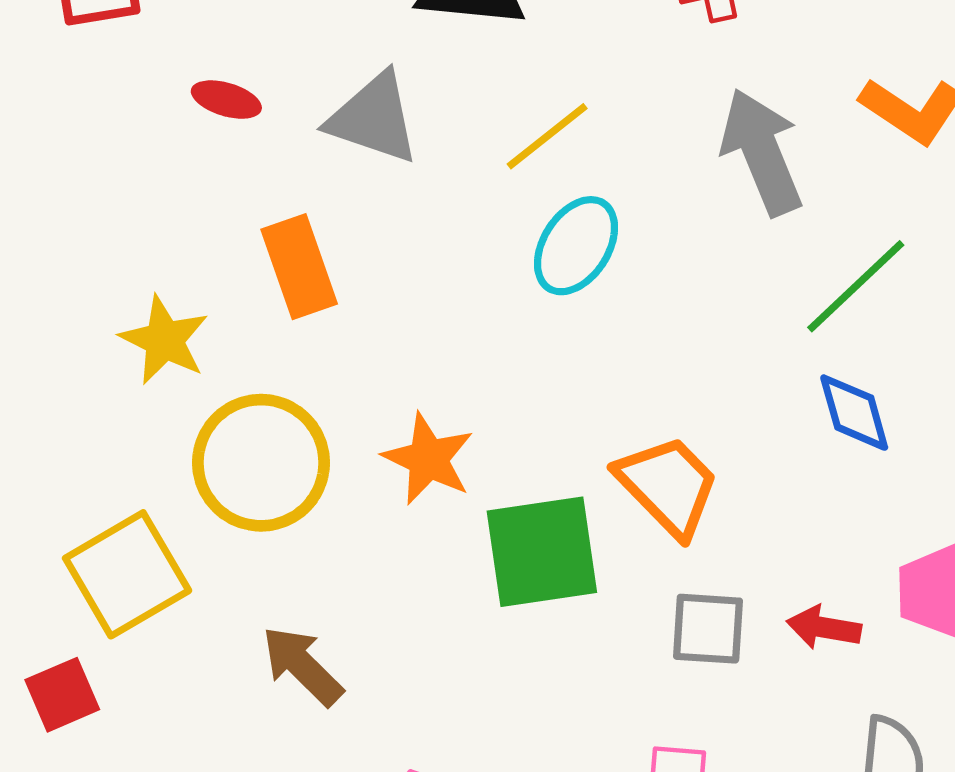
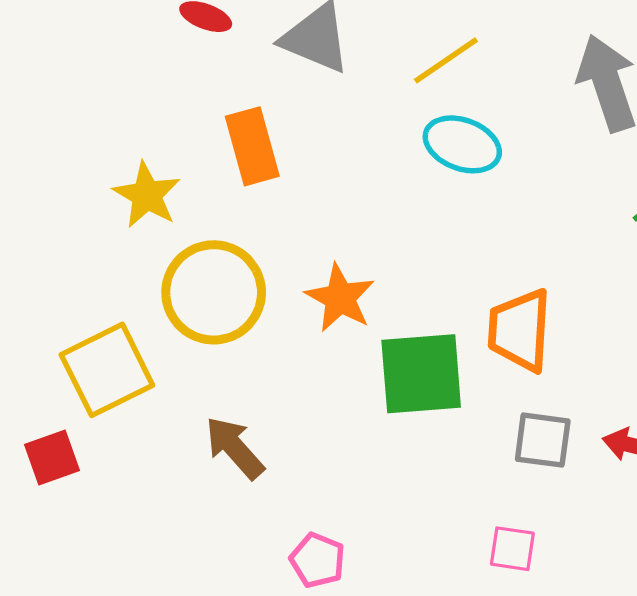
cyan ellipse: (576, 246) -> (462, 144), turned 74
orange trapezoid: (668, 486) -> (520, 330), turned -136

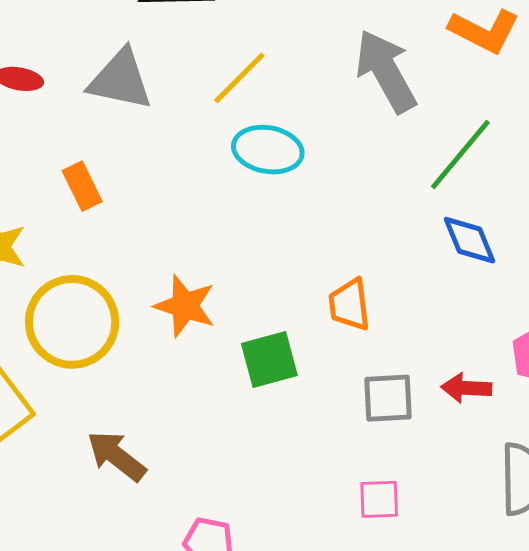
orange rectangle: (252, 146) -> (82, 186), size x0.7
orange trapezoid: (520, 330) -> (349, 305), size x0.7
green square: (421, 374) -> (269, 359), size x0.7

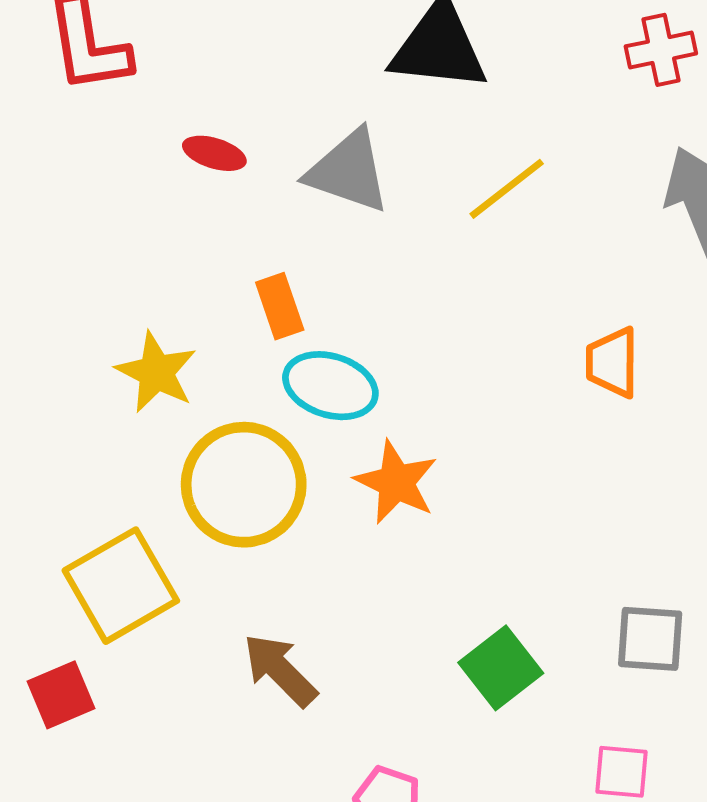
cyan ellipse: (268, 150) -> (330, 386), moved
orange trapezoid: (349, 305) -> (612, 362), moved
green square: (269, 359) -> (501, 668), moved, turned -30

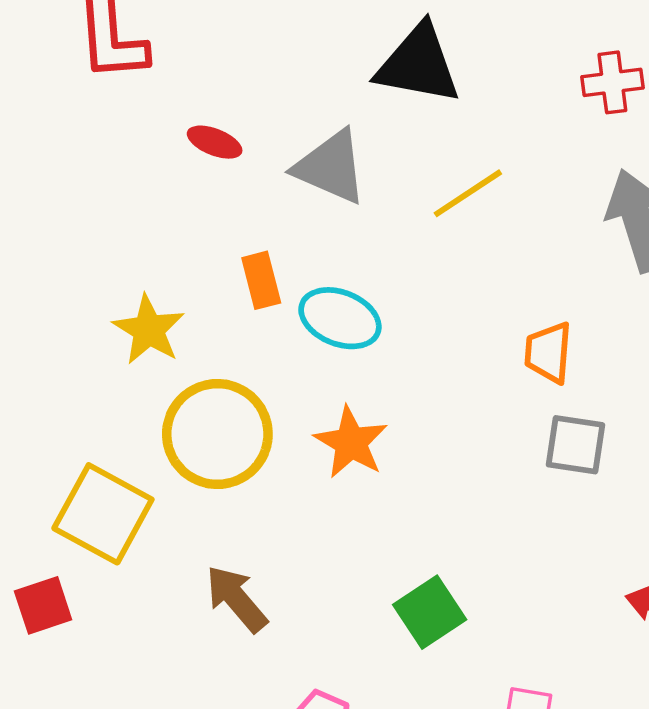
cyan ellipse: (330, 386) -> (340, 318), moved
yellow square: (121, 586) -> (103, 514), turned -36
gray square: (650, 639) -> (576, 445), moved

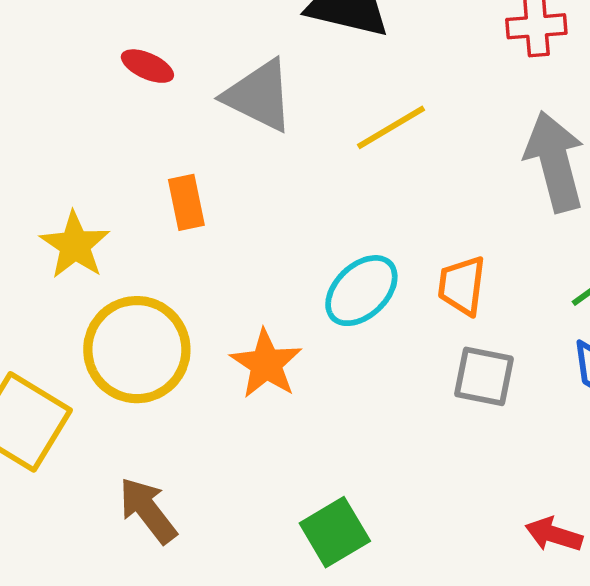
cyan ellipse: (340, 318) -> (361, 291), moved, turned -68

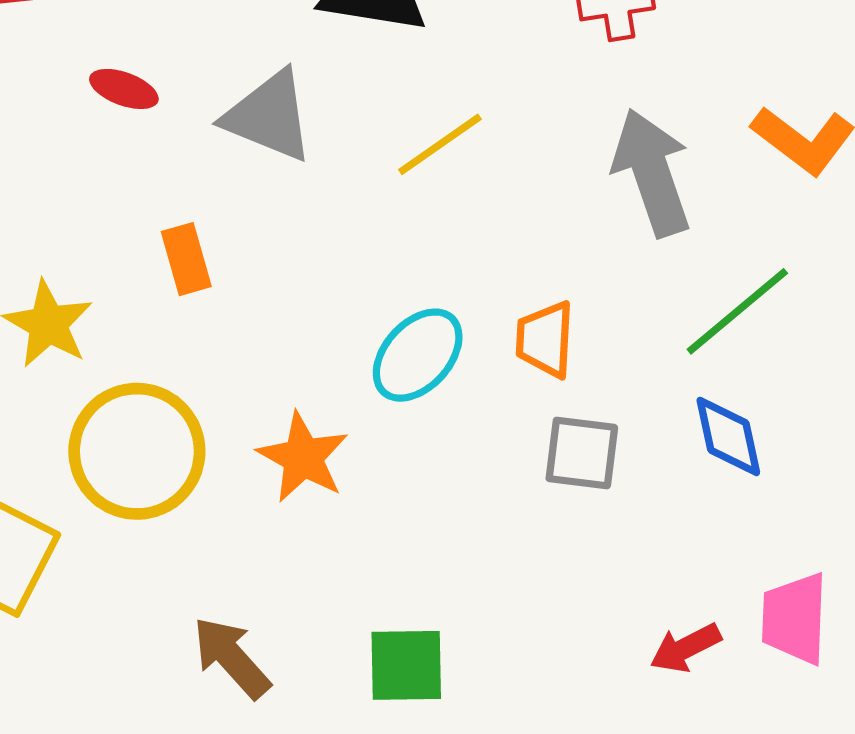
brown arrow: (148, 510) -> (231, 658), moved
green square: (335, 532) -> (406, 665), turned 34
red arrow: (554, 535) -> (686, 648), turned -40

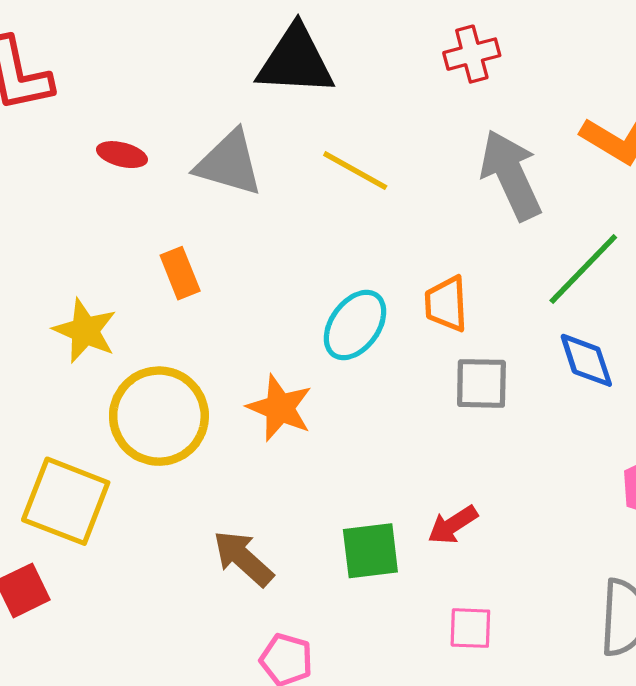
yellow line: (440, 144) -> (355, 171), turned 70
red arrow: (686, 648) -> (453, 525), moved

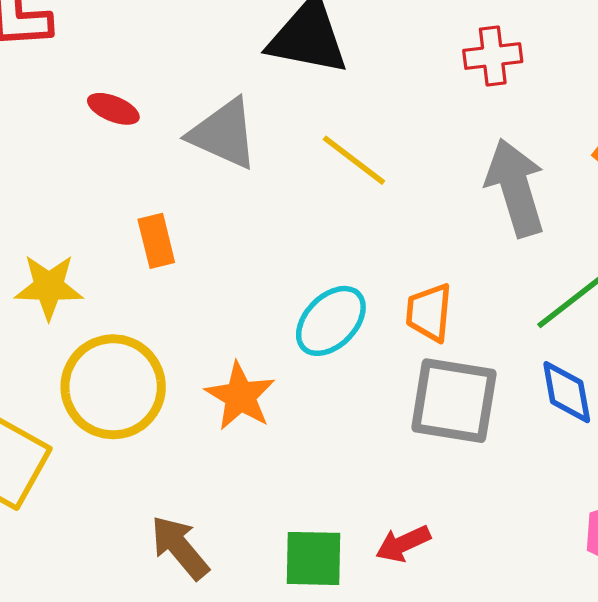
yellow star: (85, 331) -> (49, 287), turned -30
gray square: (481, 383) -> (454, 401), size x1.5

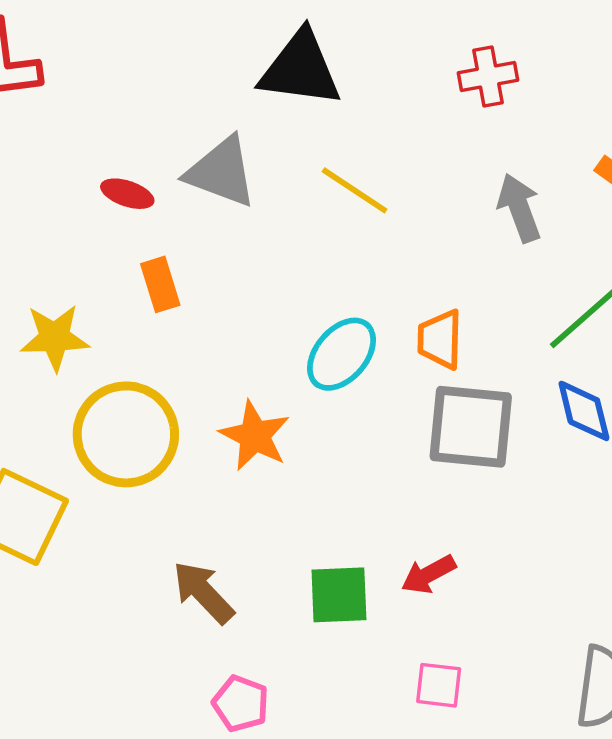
red ellipse: (113, 109) -> (127, 194), moved
gray arrow: (516, 188) -> (519, 208), size x0.7

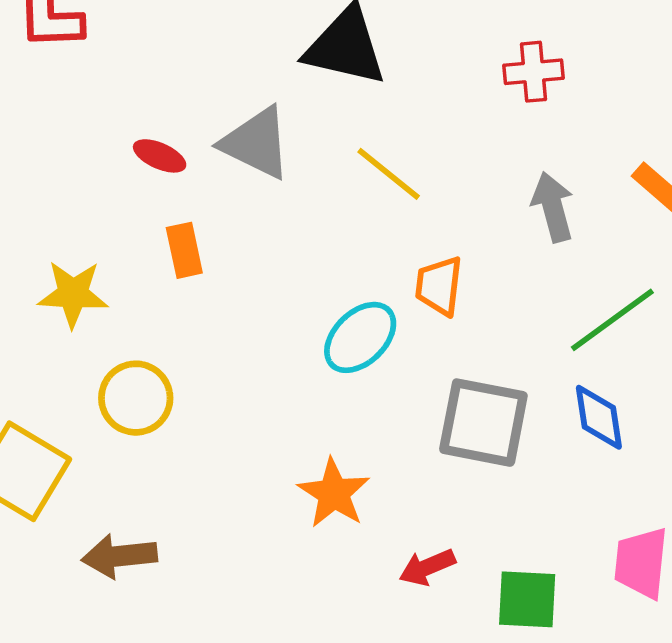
orange trapezoid: (440, 339) -> (439, 286), moved
yellow circle: (126, 434) -> (136, 398), size x0.7
orange star: (255, 436) -> (334, 493), moved
brown arrow: (203, 592) -> (119, 556), moved, turned -58
green square: (339, 595) -> (527, 599), moved

